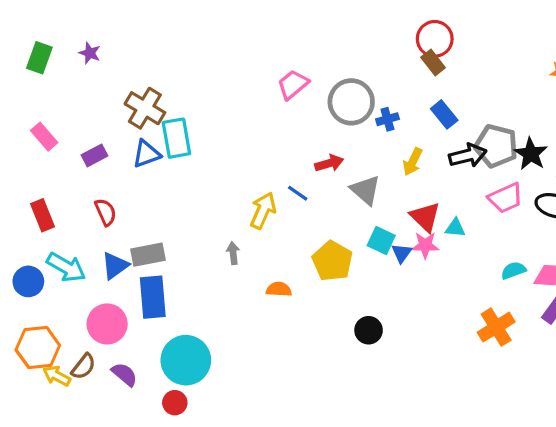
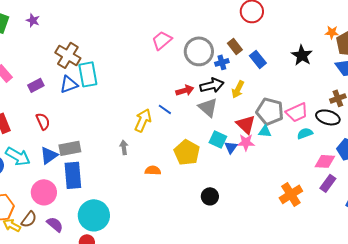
brown rectangle: (433, 62) -> (235, 46), moved
gray pentagon: (496, 146) -> (270, 111), moved
black star: (531, 154) -> (302, 55), moved
black arrow: (468, 155) -> (212, 85), moved
cyan semicircle: (513, 270) -> (305, 133), moved

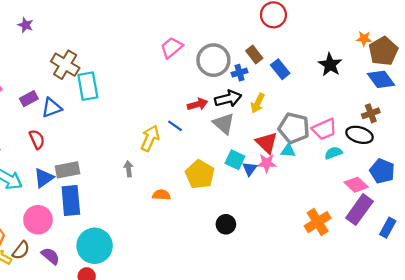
blue triangle: (69, 84) -> (52, 108), moved
pink diamond: (325, 161) -> (356, 185), turned 40
purple rectangle: (328, 183) -> (359, 210), size x1.5

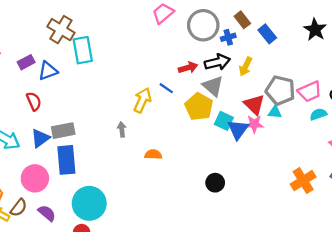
blue triangle: (250, 169) -> (238, 129), size x1.5
yellow pentagon: (200, 174) -> (199, 107), moved

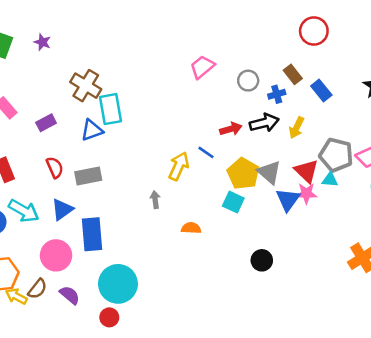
gray circle: (203, 25) -> (248, 81), size x0.6
blue triangle: (48, 71) -> (92, 130), moved
gray triangle: (213, 86) -> (269, 172), moved
cyan square: (224, 121) -> (233, 202), moved
gray rectangle: (63, 131) -> (88, 176), moved

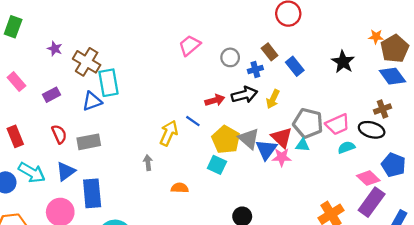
purple star: (42, 42) -> (55, 49), moved
blue triangle: (288, 200) -> (266, 150), moved

